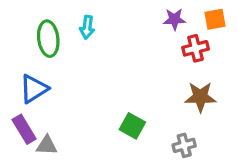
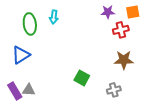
purple rectangle: (24, 129) -> (15, 91), moved

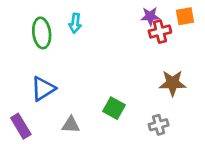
red cross: (121, 30) -> (160, 32), moved
blue triangle: (21, 55) -> (43, 89), moved
gray triangle: (29, 90) -> (71, 125), moved

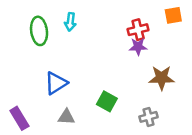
purple star: (150, 16) -> (138, 47), moved
red cross: (160, 32) -> (138, 30), moved
blue triangle: (43, 89) -> (56, 83), moved

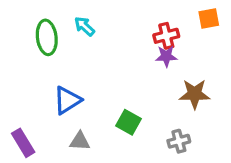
cyan arrow: (70, 22) -> (85, 26), turned 126

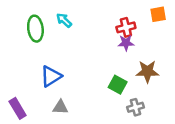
green square: (129, 122) -> (118, 85), moved

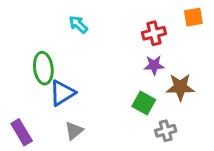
green ellipse: (35, 29) -> (43, 68), moved
purple star: (126, 43) -> (154, 65), moved
gray triangle: (60, 107) -> (74, 131), turned -42

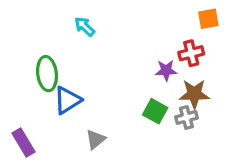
red cross: (154, 33) -> (191, 53), moved
gray triangle: (74, 131) -> (96, 139), moved
gray cross: (166, 131) -> (186, 117), moved

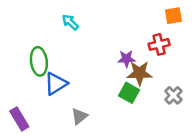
purple star: (166, 70) -> (126, 59), moved
brown star: (194, 94) -> (140, 73), moved
gray cross: (186, 117) -> (173, 95), moved, turned -30

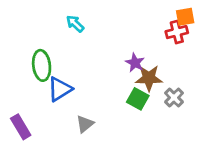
red cross: (159, 44) -> (177, 32), moved
purple star: (126, 59) -> (135, 63), turned 30
gray cross: (173, 95) -> (174, 98), moved

